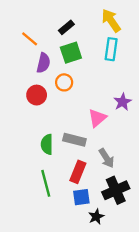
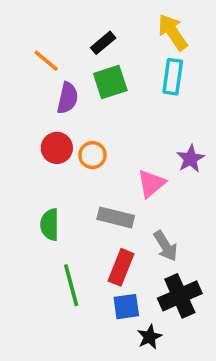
orange circle: (64, 82) -> (92, 155), moved
green semicircle: (47, 144) -> (50, 225), moved

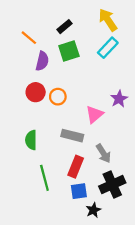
cyan rectangle: (173, 77) -> (108, 48), turned 35

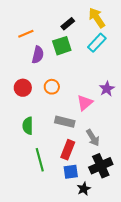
black rectangle: (64, 27) -> (68, 24), moved
orange line: (29, 38) -> (26, 34), turned -63
red circle: (36, 92) -> (23, 88), moved

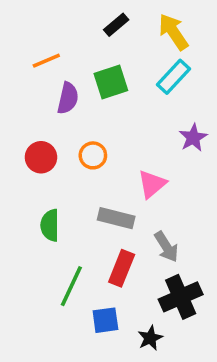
black rectangle: (68, 24) -> (116, 25), moved
purple star: (107, 89) -> (193, 138), moved
green line: (40, 160) -> (71, 286), turned 40
blue square: (71, 172) -> (105, 320), moved

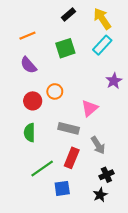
purple semicircle: (68, 98) -> (28, 65), moved, turned 126
red circle: (41, 157) -> (33, 101), moved
green line: (71, 286) -> (42, 168), turned 30
black cross: (181, 297) -> (106, 175), size x0.6
black star: (150, 338) -> (100, 195), moved

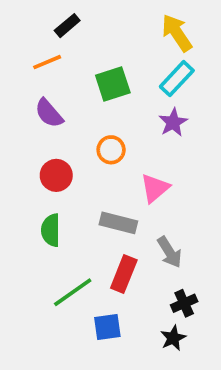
black rectangle: (69, 14) -> (67, 26), moved
purple star: (114, 81) -> (173, 122), moved
orange circle: (55, 91) -> (111, 150), moved

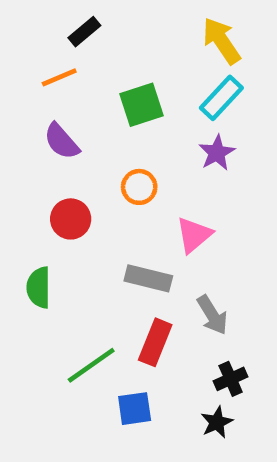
green semicircle: (51, 230) -> (39, 287), moved

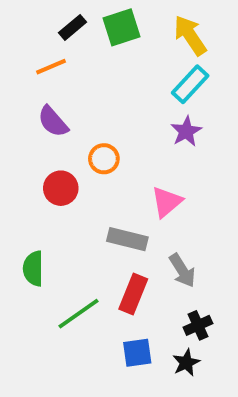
green square: (141, 105) -> (122, 27), moved
orange circle: (139, 187) -> (104, 159), moved
green semicircle: (39, 287) -> (33, 269), moved
blue square: (135, 409) -> (137, 353), moved

